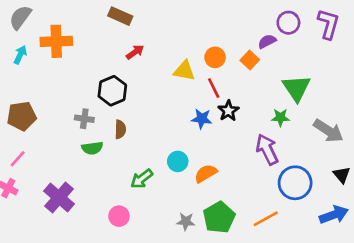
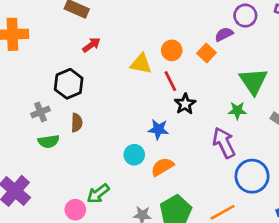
gray cross: (84, 119) -> (41, 112), turned -30
blue star: (202, 119) -> (158, 129), moved
green arrow: (142, 179) -> (98, 194), moved

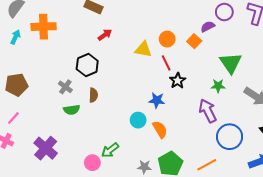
gray cross: (41, 112) -> (65, 87), turned -32
orange semicircle: (162, 167) -> (160, 129), turned 90

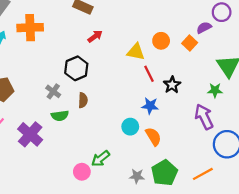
red line: (166, 63) -> (149, 74), moved
purple cross: (46, 148) -> (30, 134), moved

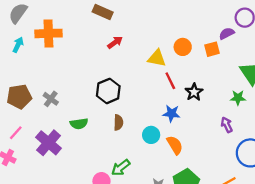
orange square: (190, 43) -> (212, 49), turned 32
black hexagon: (76, 68) -> (108, 91), moved
gray cross: (53, 91) -> (51, 99), moved
brown semicircle: (83, 100) -> (118, 123), moved
purple arrow: (204, 117) -> (227, 125), size x0.6

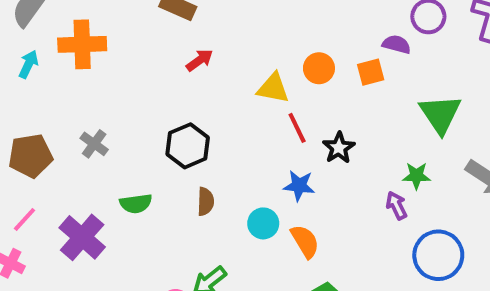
purple semicircle: (227, 33) -> (397, 44), turned 42
green star: (238, 98) -> (416, 176), moved
gray cross: (51, 99) -> (94, 144), moved

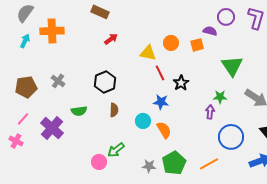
purple arrow: (397, 206) -> (210, 112), turned 32

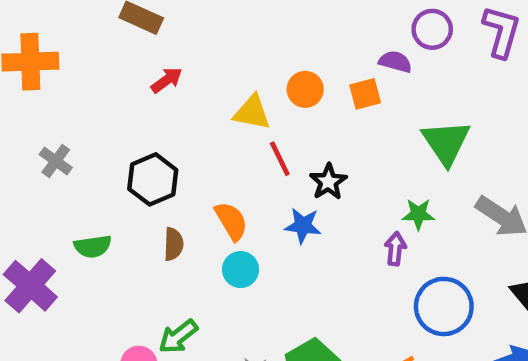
gray cross: (58, 81) -> (56, 161), moved
blue star: (161, 102) -> (303, 226), moved
orange semicircle: (164, 130) -> (231, 221), moved

